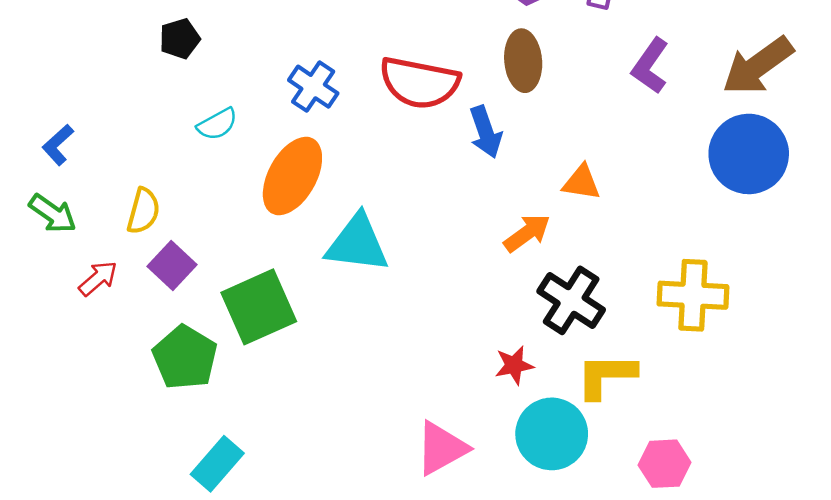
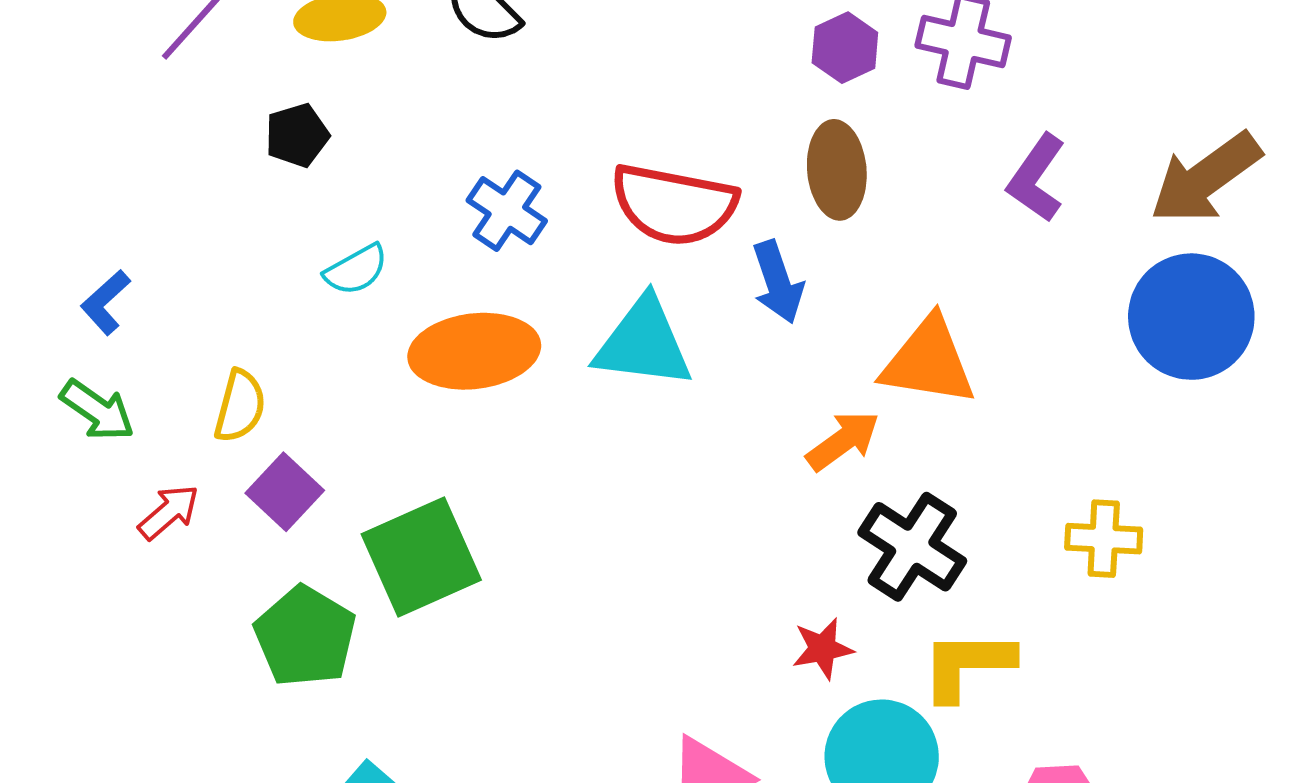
orange ellipse: (292, 176) -> (474, 351), turned 54
orange triangle: (581, 182) -> (929, 361), size x1.6
cyan triangle: (357, 243) -> (643, 343), moved
yellow cross: (693, 295) -> (1104, 539), size x0.7

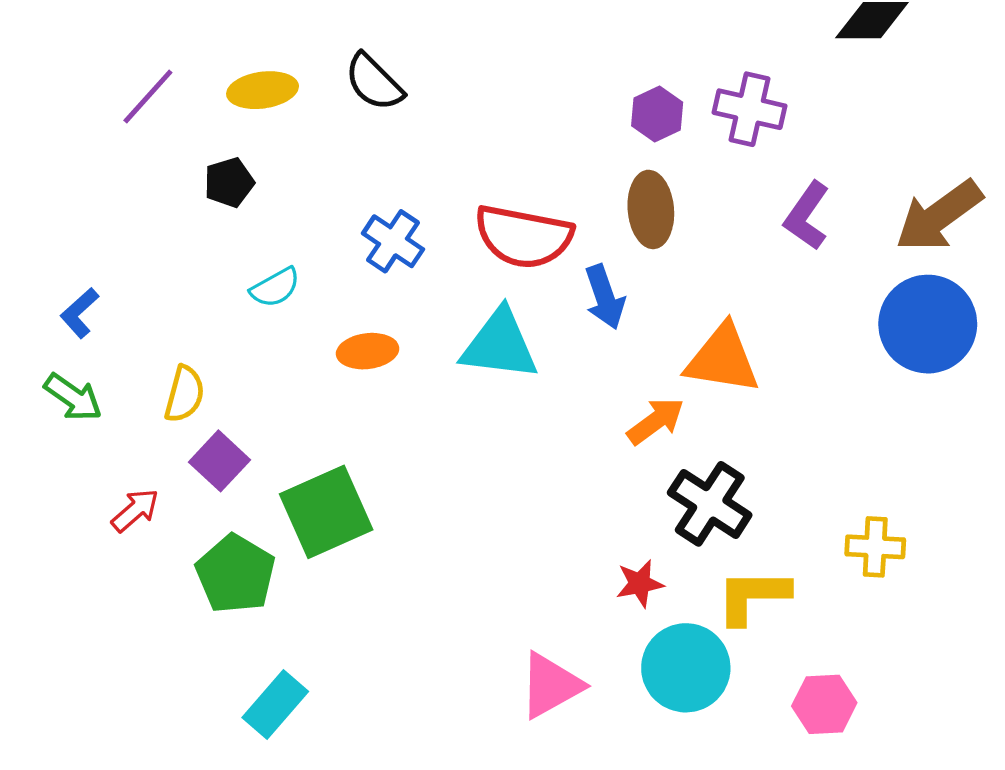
orange ellipse: (474, 351) -> (368, 351), size x0.6
red arrow: (169, 512) -> (135, 510), moved
yellow cross: (1104, 539) -> (875, 547), moved

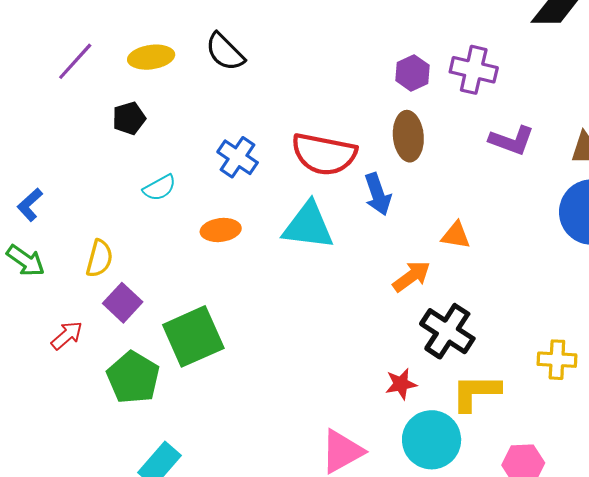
purple L-shape: (807, 216) -> (512, 140), turned -105
orange triangle: (722, 359) -> (456, 235), size x0.6

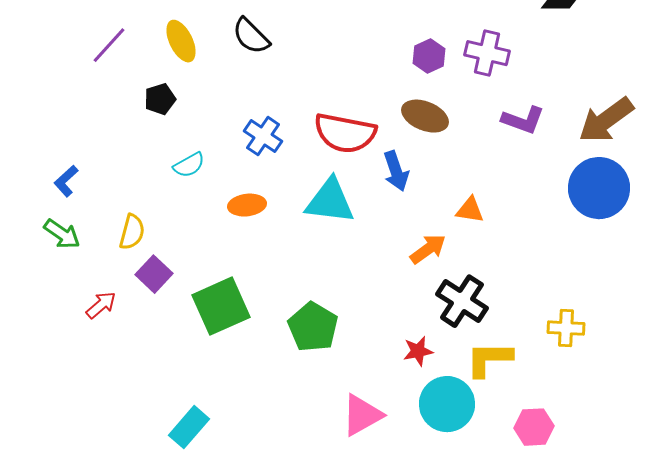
yellow ellipse: (151, 57) -> (181, 41), turned 72
brown ellipse: (408, 136) -> (425, 116), turned -63
green pentagon: (133, 378) -> (313, 327), moved

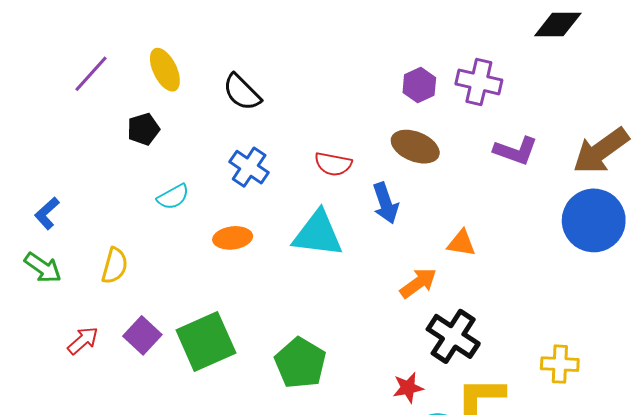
black semicircle: (251, 36) -> (242, 92), moved
red semicircle: (345, 133) -> (333, 164), size x0.6
purple square: (154, 274) -> (142, 335), moved

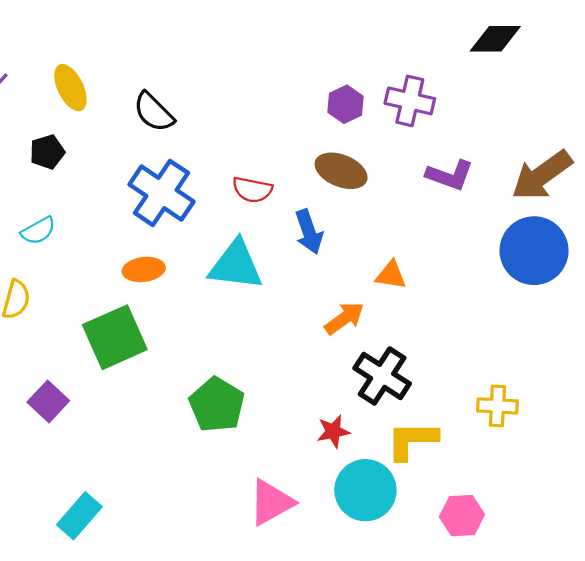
blue cross: (249, 167) -> (161, 193), size x1.5
cyan semicircle: (173, 197) -> (38, 231), moved
purple square: (142, 335) -> (48, 401), moved
green square: (206, 342) -> (115, 337), moved

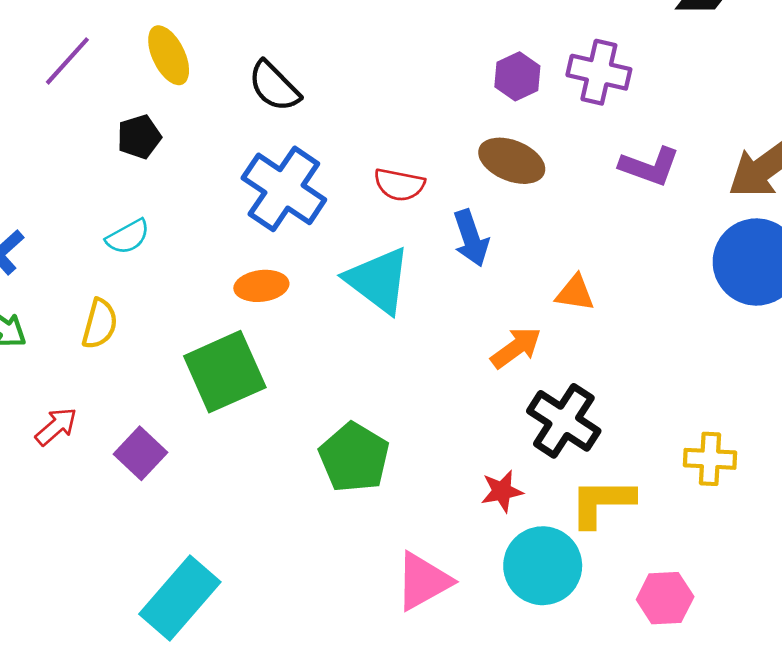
cyan triangle: (236, 265) -> (378, 280), turned 30
cyan rectangle: (79, 516) -> (180, 598), size x1.4

